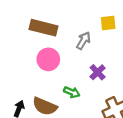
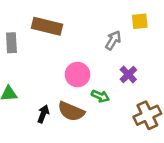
brown rectangle: (44, 28) -> (47, 26), moved
pink circle: (48, 59) -> (78, 75), moved

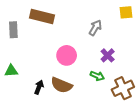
yellow square: (140, 21) -> (126, 12), moved
green arrow: (100, 96) -> (97, 76), moved

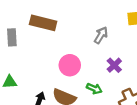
green arrow: (97, 76) -> (94, 89), moved

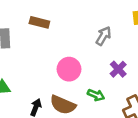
brown rectangle: (43, 23) -> (39, 22), size x0.7

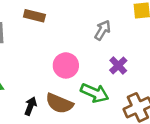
green arrow: (96, 95) -> (95, 93), size x1.5

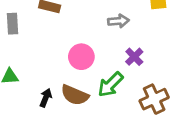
gray arrow: (102, 30) -> (118, 21), turned 54
green arrow: (95, 93) -> (110, 84), turned 112

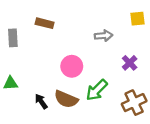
purple cross: (134, 57) -> (130, 63), moved
black arrow: (46, 98) -> (41, 101), turned -56

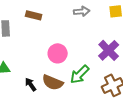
gray arrow: (104, 36) -> (82, 11), moved
purple cross: (130, 63) -> (109, 50), size x1.5

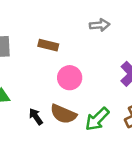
brown rectangle: (34, 15) -> (48, 45), moved
green arrow: (80, 74) -> (97, 119), moved

